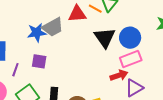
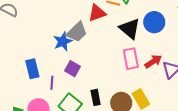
pink rectangle: (131, 59) -> (131, 59), moved, turned -65
purple square: (39, 61) -> (73, 69), turned 35

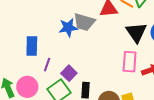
gray trapezoid: (77, 32) -> (84, 22), turned 45
purple square: (73, 69) -> (69, 73), moved

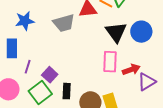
gray trapezoid: (84, 22) -> (64, 23), turned -30
blue star: (68, 28) -> (25, 21), moved

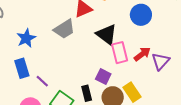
black triangle: (116, 32) -> (107, 34), moved
purple line: (28, 67) -> (42, 81), turned -48
purple square: (50, 75) -> (103, 76), moved

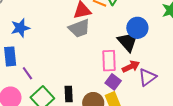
gray trapezoid: (64, 29) -> (79, 28), moved
black triangle: (107, 34) -> (128, 41), moved
purple square: (103, 76) -> (113, 82), moved

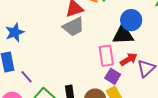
black triangle: (128, 41) -> (123, 35), turned -45

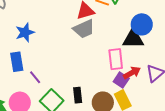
red arrow: (129, 59) -> (132, 73), moved

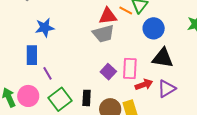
blue circle: (142, 24) -> (154, 28), moved
black triangle: (133, 39) -> (163, 58), moved
purple square: (121, 80) -> (108, 72), moved

